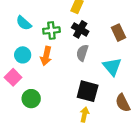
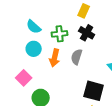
gray semicircle: (82, 53) -> (77, 57), moved
cyan circle: (23, 55) -> (34, 49), moved

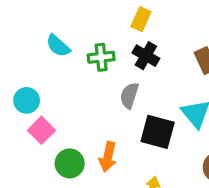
cyan circle: (34, 49) -> (27, 100), moved
orange arrow: (55, 58) -> (108, 157), moved
black square: (94, 91) -> (158, 132), moved

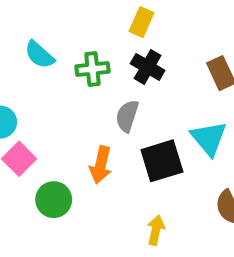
black square: (158, 132) -> (162, 161), turned -32
orange arrow: (108, 157) -> (101, 165), moved

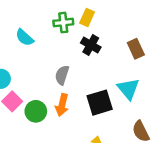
green cross: (92, 69) -> (63, 23), moved
gray semicircle: (127, 116) -> (62, 75), moved
green circle: (54, 200) -> (36, 111), moved

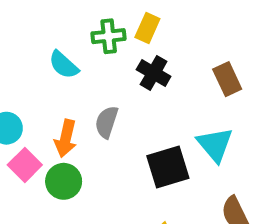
cyan semicircle: (25, 38) -> (64, 65), moved
orange arrow: (62, 105) -> (66, 138), moved

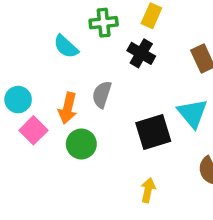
yellow rectangle: (147, 28) -> (151, 16), moved
green circle: (64, 181) -> (81, 144), moved

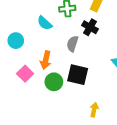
gray semicircle: (102, 94) -> (72, 44), moved
cyan circle: (18, 100) -> (16, 41), moved
black square: (153, 132) -> (78, 75), moved, turned 30

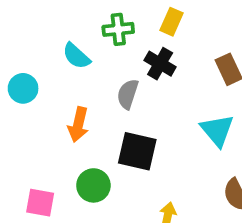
pink square: (25, 74) -> (40, 203), moved, turned -35
green circle: (54, 82) -> (93, 185), moved

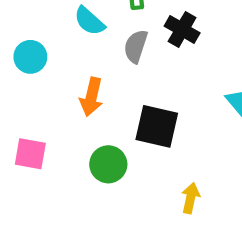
gray semicircle: (128, 94) -> (136, 46), moved
pink square: (40, 203) -> (30, 154), moved

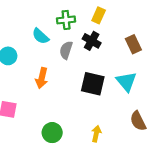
black square: (157, 126) -> (93, 84), moved
green circle: (108, 164) -> (52, 133), moved

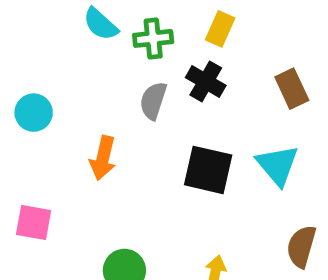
cyan semicircle: (41, 36) -> (101, 24), moved
brown semicircle: (138, 121) -> (301, 246), turned 42

